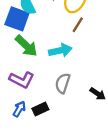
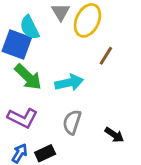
brown line: (78, 25) -> (106, 56), moved

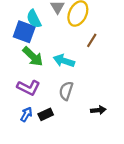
cyan arrow: (69, 83) -> (64, 61), turned -150
black arrow: (114, 135) -> (98, 110), moved, turned -40

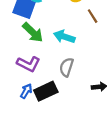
brown line: (92, 40) -> (93, 16), turned -64
black rectangle: (46, 114) -> (46, 91), size x1.5

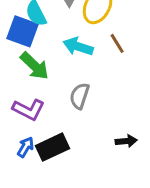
cyan arrow: (64, 37) -> (78, 46), moved
gray semicircle: (66, 67) -> (80, 96), moved

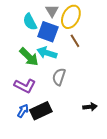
blue square: (22, 31) -> (48, 32), moved
brown line: (117, 43) -> (75, 41), moved
cyan arrow: (78, 46) -> (47, 53), moved

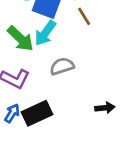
cyan arrow: (47, 53) -> (45, 33), turned -72
gray semicircle: (59, 77) -> (62, 66), turned 54

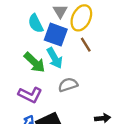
cyan arrow: (45, 33) -> (55, 58), turned -65

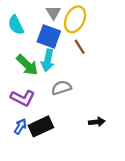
cyan semicircle: (36, 23) -> (16, 25), moved
cyan arrow: (55, 58) -> (48, 60), turned 40

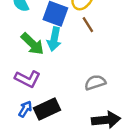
gray semicircle: (61, 88) -> (95, 82), moved
black arrow: (97, 122) -> (106, 120), moved, size x1.6

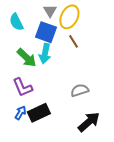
purple L-shape: (28, 79) -> (23, 87), turned 40
black arrow: (106, 120) -> (89, 122), turned -35

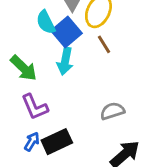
cyan semicircle: (16, 22) -> (46, 22), moved
blue square: (46, 32) -> (67, 32), turned 30
green arrow: (27, 58) -> (24, 68), moved

